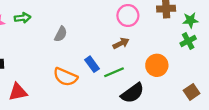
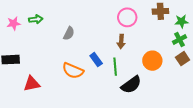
brown arrow: (121, 43) -> (121, 42), turned 120
green line: (114, 72) -> (115, 67), turned -72
brown square: (192, 92) -> (183, 59), moved

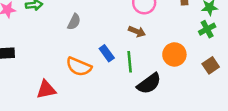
brown arrow: (121, 42) -> (137, 31), turned -72
brown square: (183, 59) -> (211, 65), moved
red triangle: (32, 84) -> (46, 90), moved

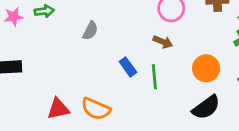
orange semicircle: (79, 67) -> (96, 109), moved
black semicircle: (149, 84) -> (206, 107), moved

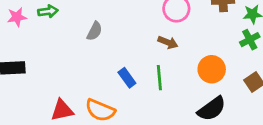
blue rectangle: (128, 67) -> (127, 78), moved

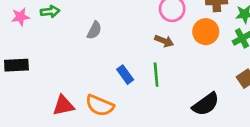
orange circle: (212, 69) -> (206, 32), moved

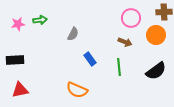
blue rectangle: (125, 75) -> (90, 59), moved
black semicircle: (206, 104) -> (156, 71), moved
red triangle: (63, 105) -> (20, 90), moved

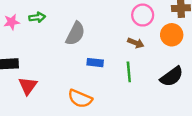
gray semicircle: (73, 34) -> (75, 34), size x1.5
blue rectangle: (90, 59) -> (95, 63), turned -48
red triangle: (20, 90) -> (28, 86), moved, turned -42

